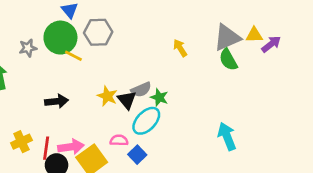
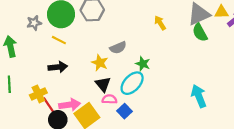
yellow line: (73, 56) -> (59, 40), moved
gray semicircle: (141, 90) -> (118, 48), moved
black triangle: (127, 100) -> (103, 84), moved
yellow cross: (21, 142) -> (38, 94), moved
red line: (46, 148) -> (49, 106), turned -42

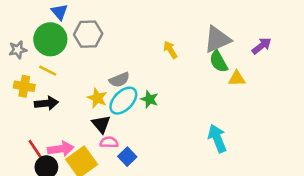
yellow triangle: (221, 12) -> (237, 78), moved
cyan ellipse: (132, 83) -> (123, 101), moved
yellow cross: (38, 94) -> (24, 86), moved, turned 35

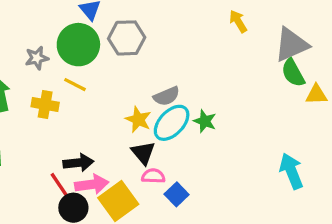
yellow arrow: (170, 50) -> (238, 21), moved
black arrow: (46, 103) -> (78, 163), moved

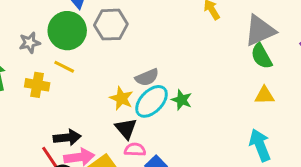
yellow triangle: (316, 95) -> (264, 95), moved

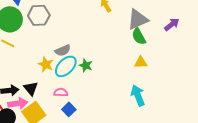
black triangle: (126, 128) -> (31, 88), moved
pink semicircle: (135, 150) -> (61, 92), moved

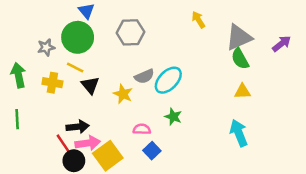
gray hexagon: (39, 15) -> (130, 32), moved
green star: (86, 65) -> (173, 117), moved
cyan ellipse: (66, 66) -> (168, 80), moved
black triangle: (31, 88) -> (90, 85), moved

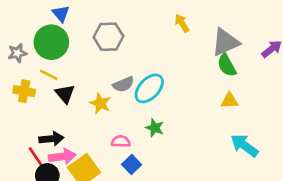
cyan arrow: (239, 133) -> (244, 146), moved, turned -32

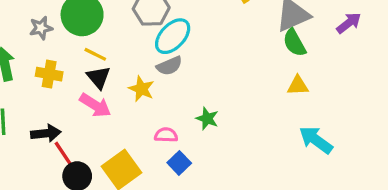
yellow line: (49, 75) -> (95, 54), moved
cyan ellipse: (149, 88) -> (173, 36), moved
black arrow: (51, 139) -> (46, 133), moved
pink arrow: (62, 156) -> (95, 105), moved, turned 40

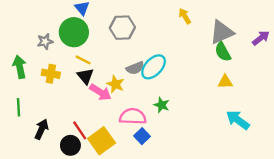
cyan ellipse: (173, 36) -> (154, 67), moved
pink arrow: (95, 105) -> (100, 92), moved
black arrow: (46, 133) -> (42, 129), moved, turned -60
pink semicircle: (166, 135) -> (133, 116), size x1.6
red line: (64, 155) -> (80, 130), moved

